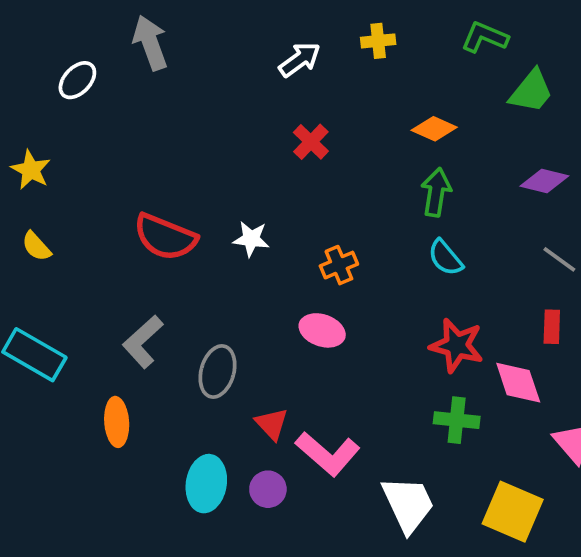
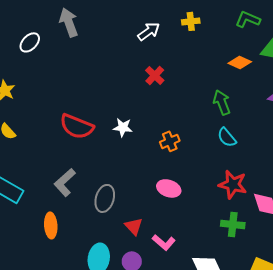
orange diamond: (434, 129) -> (240, 62), moved
green arrow: (436, 192) -> (222, 102), turned -30
pink ellipse: (322, 330) -> (169, 188), moved
pink L-shape: (328, 454) -> (164, 242), size x0.7

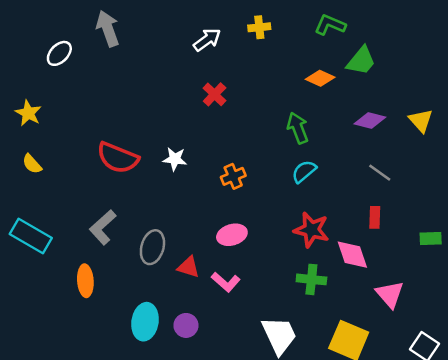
cyan semicircle: (227, 137) -> (304, 171), turned 90
pink ellipse: (169, 188) -> (232, 235), turned -35
red triangle: (134, 226) -> (188, 267), moved, turned -30
pink L-shape: (164, 242) -> (226, 282), moved

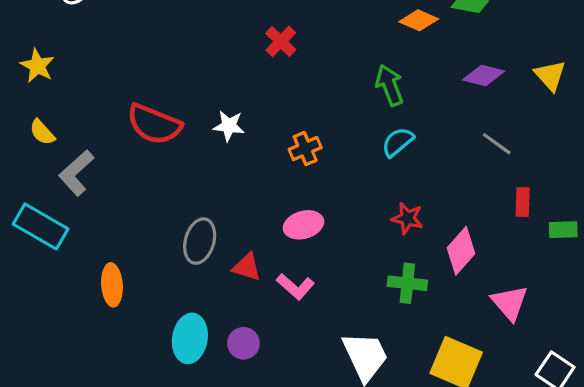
red rectangle: (375, 217) -> (523, 202), moved
gray L-shape: (103, 227) -> (76, 173), moved
red star: (311, 230) -> (407, 218), size x0.7
pink diamond: (352, 255) -> (461, 251), turned 60

